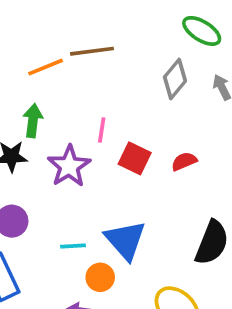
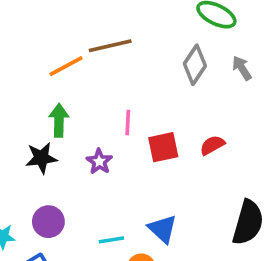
red square: (135, 158) -> (163, 147), turned -32
purple star: (69, 166) -> (99, 162), size x0.6
blue triangle: (125, 240) -> (162, 229), size x0.7

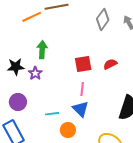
green arrow: (59, 120) -> (42, 50), moved
pink line: (128, 123) -> (82, 89), moved
purple star: (99, 162) -> (35, 73), moved

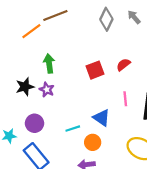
pink line: (82, 89) -> (125, 99), moved

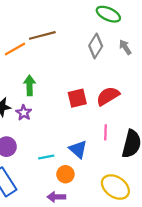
red semicircle: (123, 65) -> (108, 96), size x1.5

